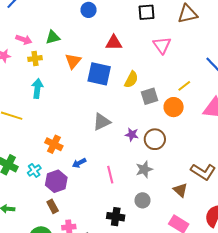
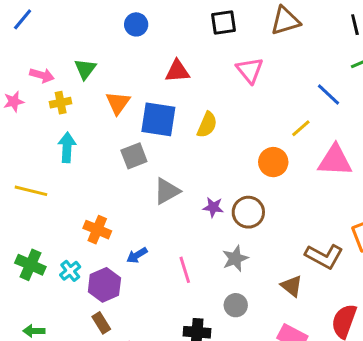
green triangle: (53, 37) -> (85, 69), turned -35
yellow line: (184, 86) -> (301, 128), moved
gray square: (149, 96) -> (134, 156), moved

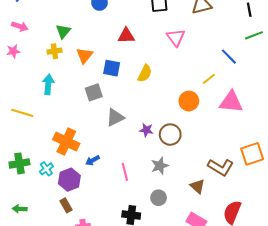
pink arrow: (42, 75) -> (20, 26), moved
yellow cross: (61, 103) -> (54, 51), moved
blue square: (158, 119) -> (112, 68), size x0.7
orange cross: (97, 230) -> (66, 142), size x1.4
green cross: (30, 265) -> (19, 163), turned -36

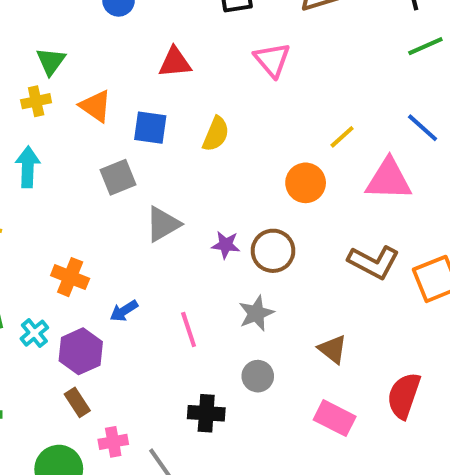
orange triangle: (84, 55) -> (95, 106), turned -30
blue line: (229, 57) -> (423, 128), moved
orange cross: (66, 142) -> (70, 277), size x0.7
brown L-shape: (221, 167) -> (374, 262), moved

